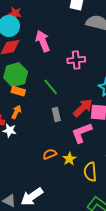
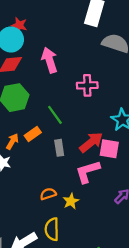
orange rectangle: (18, 91) -> (33, 134), moved, turned -56
yellow semicircle: (90, 172) -> (52, 229), moved

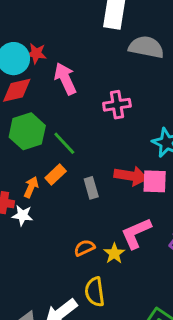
red star: (19, 25) -> (36, 53), moved
green line: (55, 115) -> (64, 143), moved
red arrow: (91, 142) -> (131, 176), turned 55
pink L-shape: (88, 172) -> (136, 233), moved

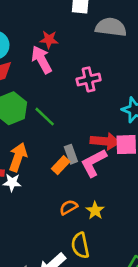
red star: (36, 53) -> (49, 40), moved
orange rectangle: (56, 174) -> (61, 165), moved
orange arrow: (31, 187) -> (18, 157), size x1.5
pink L-shape: (136, 233) -> (94, 163), moved

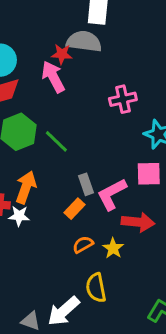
gray semicircle: (111, 27) -> (84, 41), moved
pink cross: (89, 79) -> (123, 99), moved
red arrow: (105, 141) -> (138, 222), moved
orange rectangle: (61, 165) -> (75, 209), moved

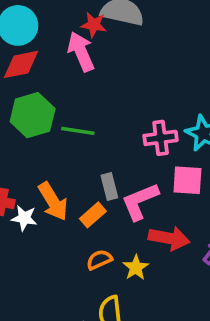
pink cross: (123, 99) -> (161, 138), moved
green line: (56, 141) -> (78, 131), turned -40
orange arrow: (26, 187) -> (53, 201), moved, turned 124

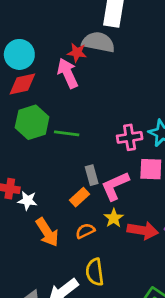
orange arrow: (53, 201) -> (47, 232), moved
red arrow: (169, 238) -> (143, 230), moved
yellow star: (136, 268) -> (114, 218), moved

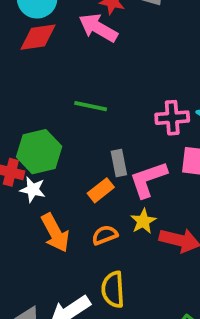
pink arrow: (68, 73) -> (98, 28), turned -40
green hexagon: (32, 122) -> (39, 152), moved

